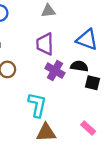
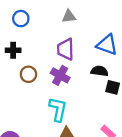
purple cross: (55, 71) -> (60, 75), moved

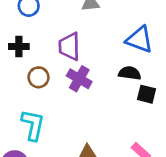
purple trapezoid: (66, 49) -> (69, 46), moved
cyan L-shape: (58, 109) -> (33, 125), moved

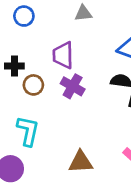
black cross: (19, 46) -> (14, 66), moved

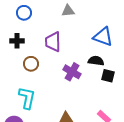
black cross: (14, 66) -> (17, 41), moved
purple cross: (73, 86) -> (72, 72), moved

